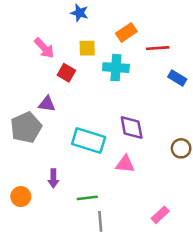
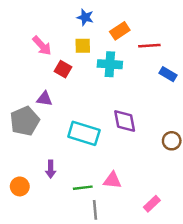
blue star: (79, 13) -> (85, 17), moved
pink triangle: (125, 164) -> (112, 180), moved

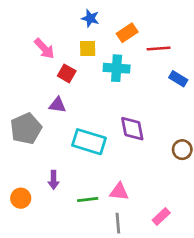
purple triangle: (44, 99) -> (57, 105), moved
gray line: (95, 210) -> (118, 223), moved

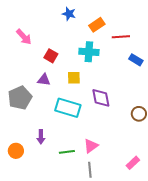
pink arrow: (44, 48) -> (24, 37), moved
yellow square: (88, 48) -> (74, 78), moved
pink triangle: (119, 192) -> (91, 146), turned -42
pink rectangle: (161, 217) -> (133, 163), moved

